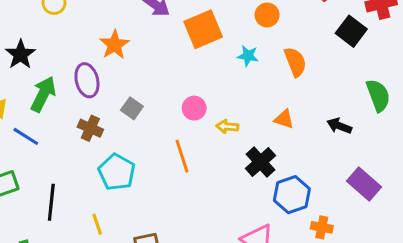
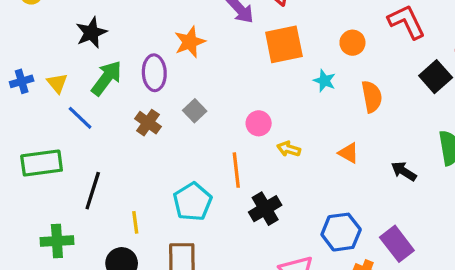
black cross: (260, 162) -> (265, 209), moved
cyan pentagon: (117, 172) -> (193, 202), moved
purple rectangle: (364, 184) -> (397, 244), moved

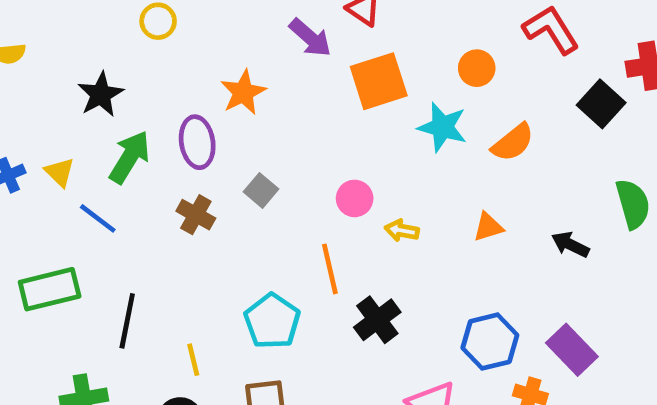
cyan star: (324, 81) -> (442, 127), size x1.5
orange semicircle: (372, 97) -> (513, 142), turned 68
orange triangle: (349, 153) -> (488, 227), turned -40

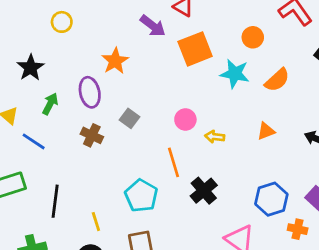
green arrow: (130, 157) -> (50, 104), size x0.7

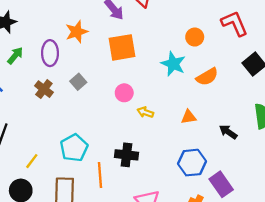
orange square: (195, 49) -> (122, 47), moved
orange line: (174, 162) -> (100, 175), moved
black cross: (204, 191) -> (126, 155), turned 35
blue hexagon: (271, 199) -> (192, 163), moved
yellow line: (96, 222) -> (32, 161), turned 42

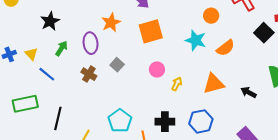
yellow arrow: (145, 112) -> (177, 84), turned 104
orange triangle: (189, 117) -> (214, 84), size x1.6
blue hexagon: (192, 163) -> (201, 121), moved

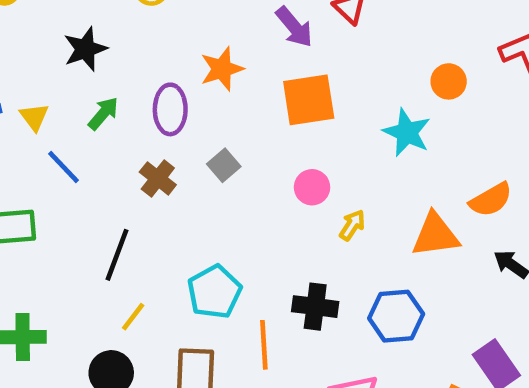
orange semicircle: (225, 48) -> (491, 200), moved
black line: (58, 118) -> (117, 255), moved

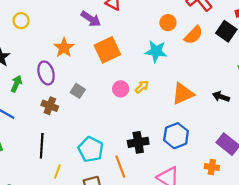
orange semicircle: (491, 200) -> (193, 35), moved
yellow arrow: (352, 225) -> (142, 87), moved, turned 32

